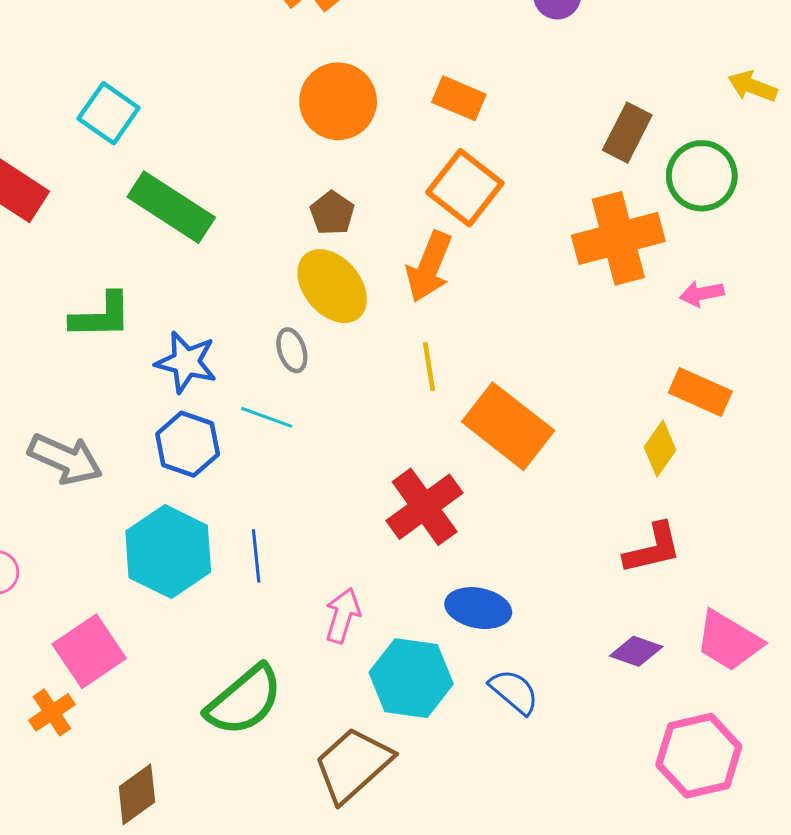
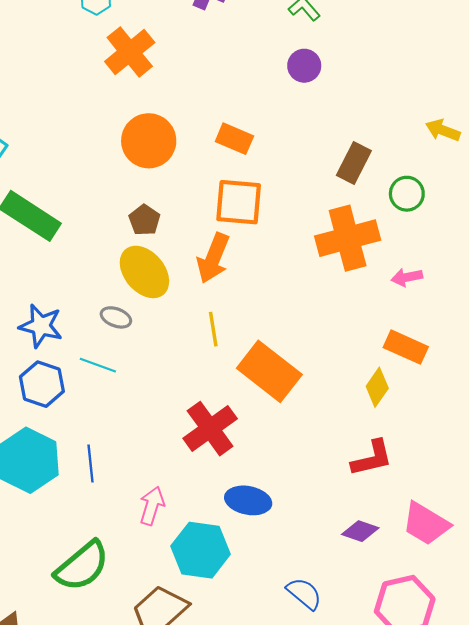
green circle: (702, 176) -> (407, 194), size x0.7
orange square: (465, 188) -> (239, 202), turned -33
gray ellipse: (292, 350) -> (116, 317), turned -52
blue semicircle: (514, 692) -> (304, 594), moved

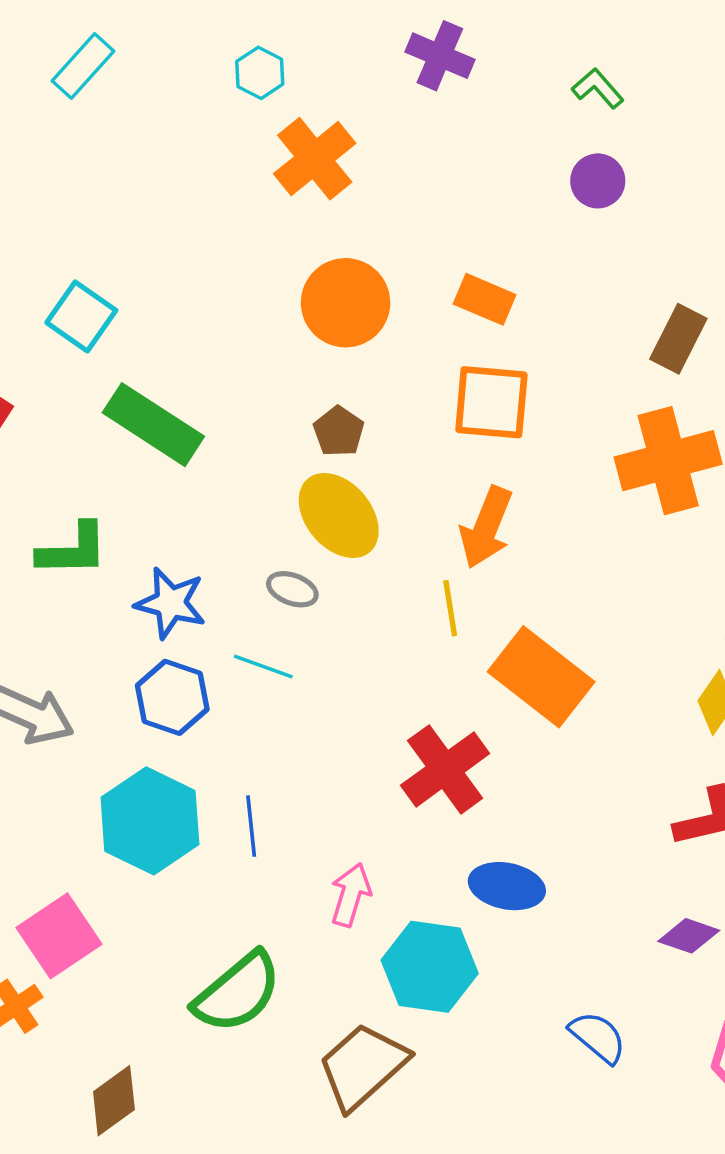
orange arrow: (213, 258) -> (486, 527), moved

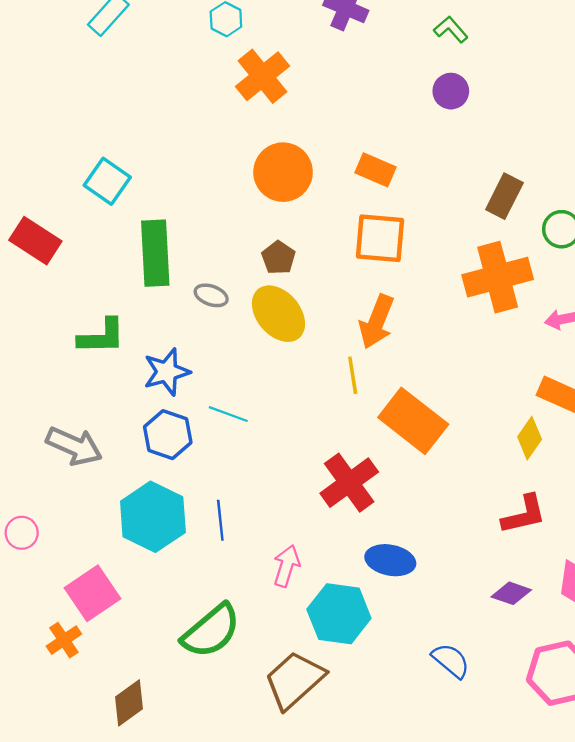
green rectangle: (153, 425) -> (155, 253), turned 54
gray ellipse: (292, 589) -> (211, 295), moved
blue star: (171, 603) -> (167, 372), turned -30

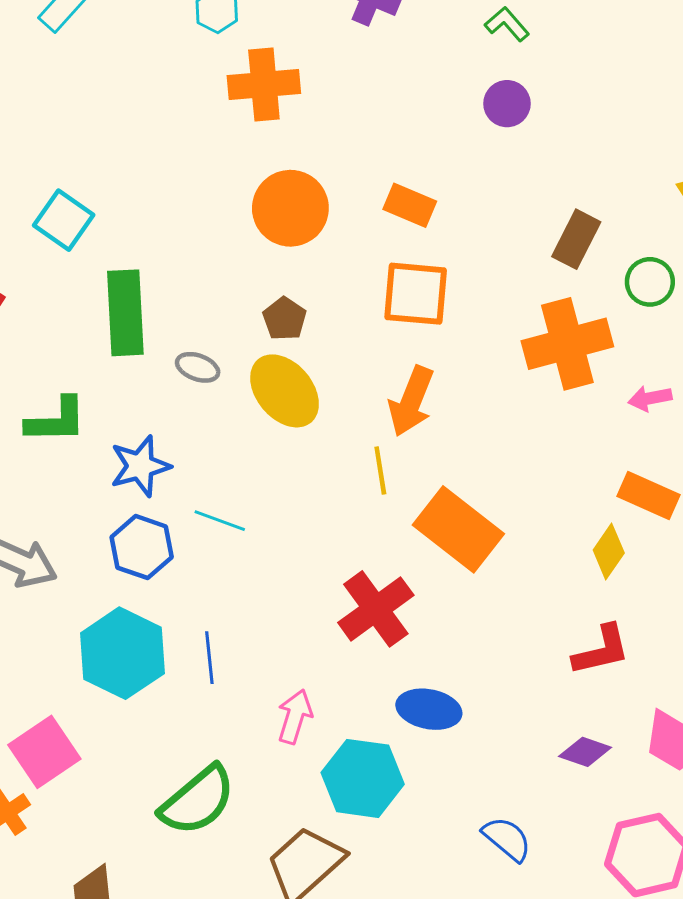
orange cross: (262, 76) -> (264, 84), turned 34

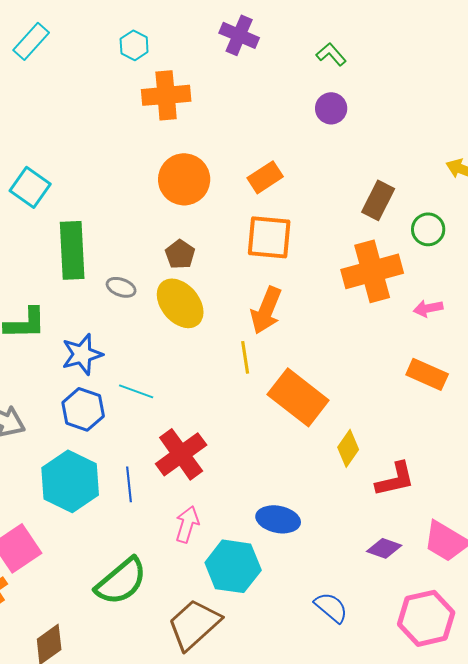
orange rectangle: (410, 205) -> (265, 177), turned -56
yellow diamond: (609, 552) -> (348, 448), moved
red cross: (376, 609) -> (181, 454), moved

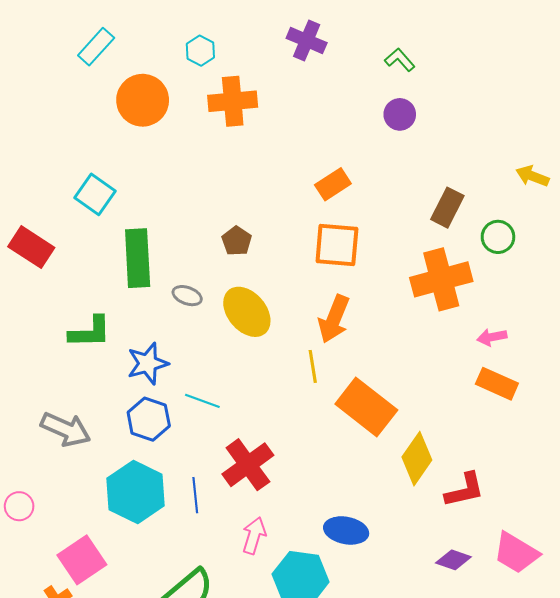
orange circle: (184, 179) -> (143, 100), moved
brown pentagon: (180, 254) -> (237, 241), moved
pink arrow: (428, 308) -> (492, 337), moved
yellow diamond: (348, 448) -> (417, 459), size x1.4

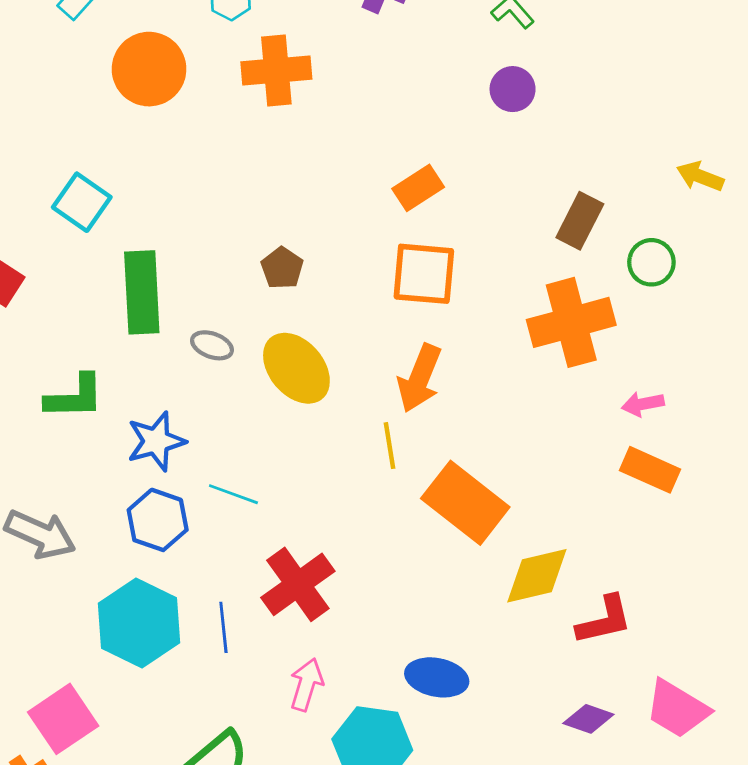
yellow diamond: (417, 459) -> (537, 576), turned 42

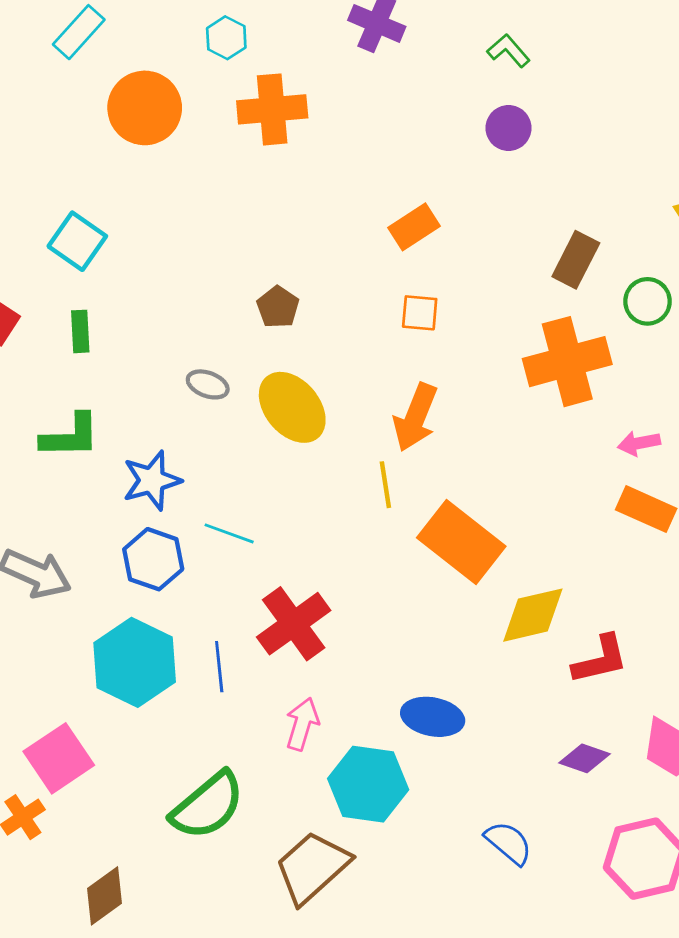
orange square: (424, 274) -> (420, 313), size x0.6
green rectangle: (142, 292) -> (80, 331), moved, size x0.5

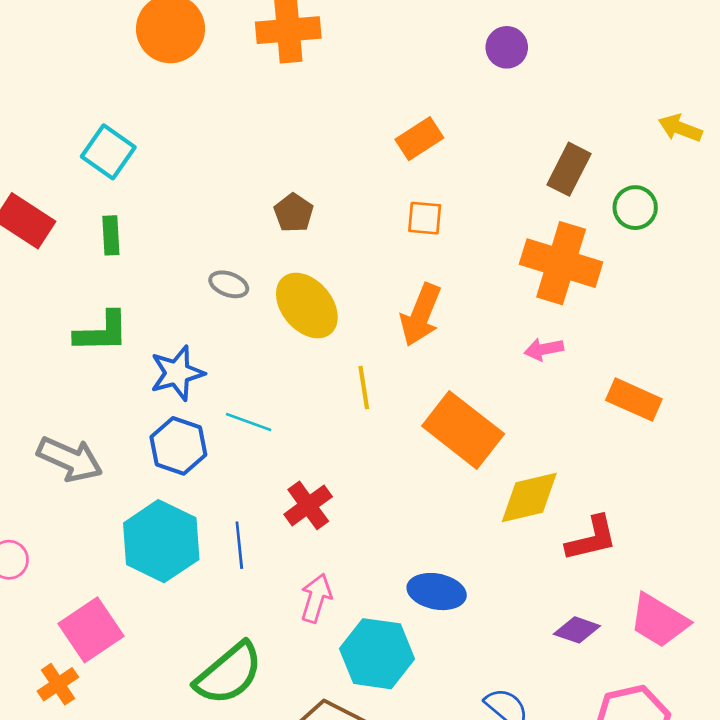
orange cross: (567, 362) -> (561, 263), turned 32
pink arrow: (639, 443) -> (544, 349), moved
yellow line: (385, 485) -> (364, 388), moved
red cross: (294, 624) -> (308, 505), size x0.7

